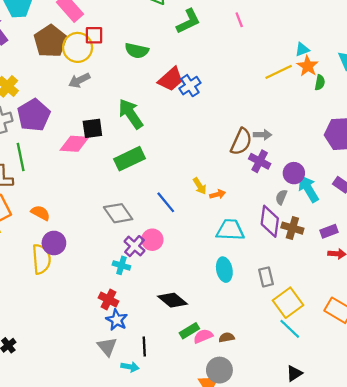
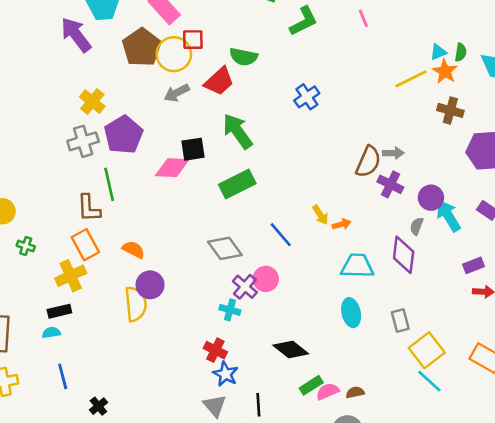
red trapezoid: (171, 79) -> (219, 81), moved
green semicircle: (320, 82) -> (461, 52), moved
brown cross: (292, 228) -> (450, 110), moved

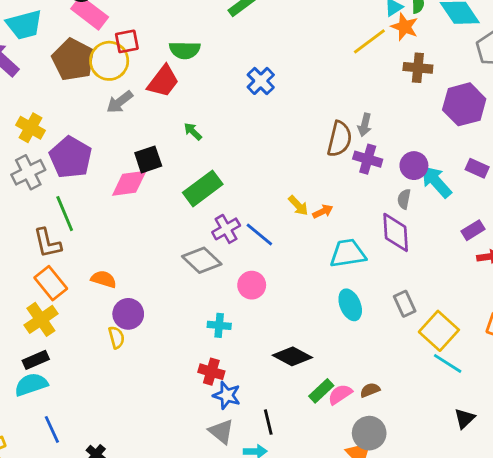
green arrow: (238, 131) -> (193, 131), size x0.5
gray arrow: (393, 153) -> (365, 125), turned 114
purple cross: (245, 287) -> (226, 229), moved, turned 30
yellow semicircle: (136, 304) -> (116, 337), size x0.6
cyan semicircle: (51, 333) -> (31, 384), size x1.6

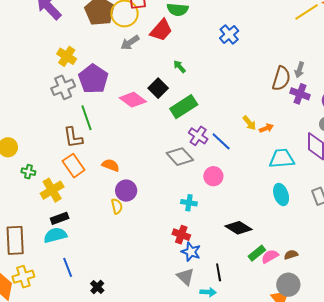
black square: (148, 159) -> (158, 88), moved, turned -30
pink diamond: (129, 183) -> (133, 100), turned 40
purple cross: (226, 229) -> (198, 136), turned -30
yellow cross: (41, 319) -> (52, 190), moved

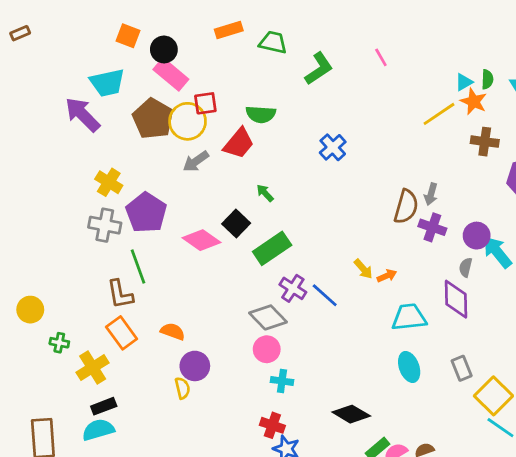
gray cross: (63, 87) -> (105, 225), turned 35
pink circle: (213, 176) -> (267, 349), moved

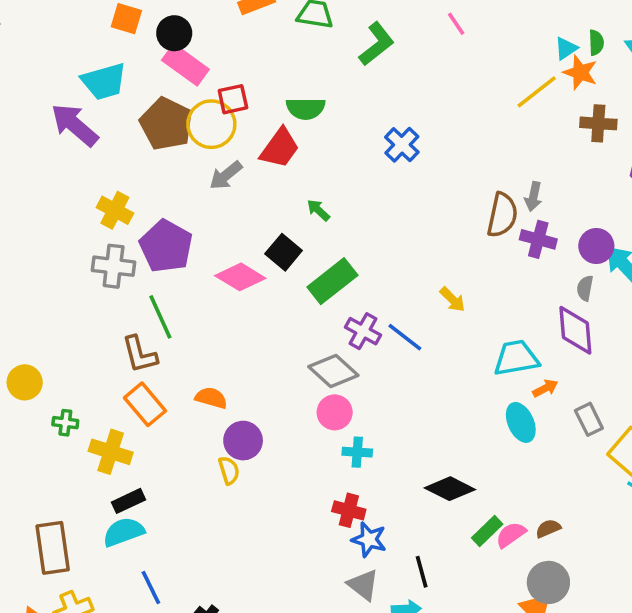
orange arrow: (387, 276) -> (545, 388), moved
yellow cross: (93, 368) -> (111, 452), turned -36

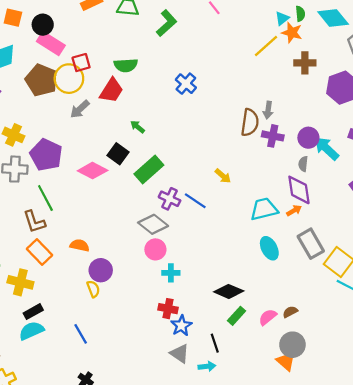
orange arrow: (545, 388) -> (294, 211), moved
gray rectangle: (589, 419) -> (311, 244), size x1.5
green rectangle: (487, 531) -> (236, 316), moved
blue star: (369, 540) -> (181, 326), turned 30
blue line: (151, 588) -> (81, 334), moved

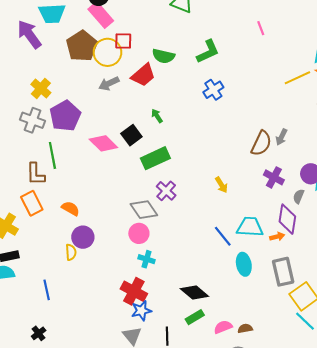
green L-shape: (167, 23) -> (208, 52), moved
purple cross: (273, 136) -> (274, 177), moved
blue line: (195, 201) -> (223, 236), moved
red cross: (168, 309) -> (134, 291), size x1.4

